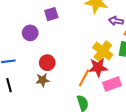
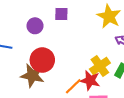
red circle: (47, 63) -> (42, 60), size x1.5
brown star: (43, 80) -> (32, 75), size x1.6

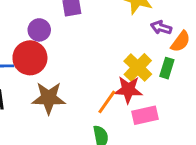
red circle: (42, 60) -> (30, 58), moved

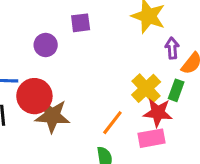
purple arrow: (161, 28) -> (172, 48), turned 66
red circle: (30, 58) -> (34, 96), moved
red star: (128, 90) -> (158, 113), moved

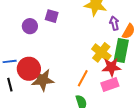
purple square: (81, 23) -> (52, 16), turned 32
purple circle: (46, 45) -> (30, 26), moved
green rectangle: (176, 90) -> (121, 51), size x1.6

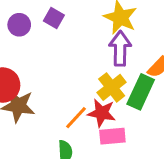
purple arrow: (114, 23) -> (120, 48), moved, size x1.6
red star: (111, 67) -> (102, 113), moved

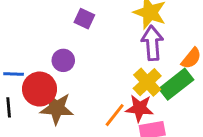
purple circle: (19, 25) -> (63, 60), moved
green rectangle: (141, 92) -> (176, 84), turned 32

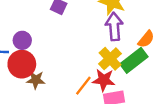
purple circle: (63, 60) -> (22, 40), moved
brown star: (57, 108) -> (36, 80), size x0.7

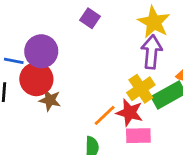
purple circle: (22, 40) -> (41, 51), size x1.5

